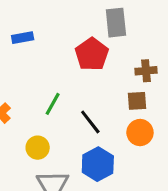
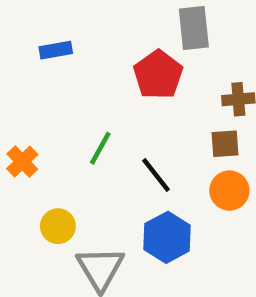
yellow circle: (38, 148) -> (58, 226), moved

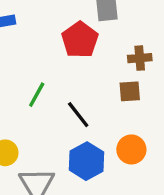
orange circle: (229, 191) -> (131, 149), moved

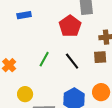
black line: (78, 115) -> (72, 61), moved

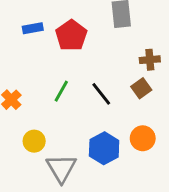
red pentagon: (70, 26) -> (71, 35), moved
brown square: (100, 57) -> (141, 88), turned -32

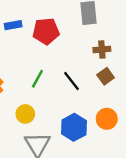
red pentagon: (71, 35) -> (46, 31), turned 30
brown cross: (150, 60) -> (102, 49), moved
yellow circle: (34, 141) -> (25, 114), moved

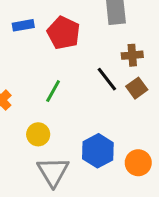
red pentagon: (46, 31) -> (64, 33), turned 30
black line: (71, 81) -> (107, 79), moved
orange circle: (107, 119) -> (138, 163), moved

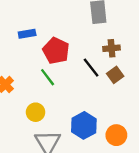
blue rectangle: (23, 25) -> (27, 34), moved
red pentagon: (64, 33) -> (56, 51), moved
green line: (53, 91) -> (48, 77), turned -66

